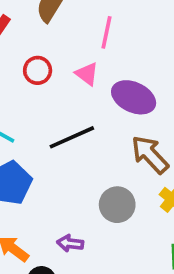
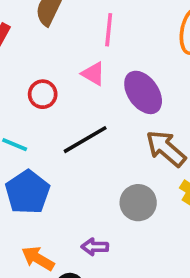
red circle: (38, 70) -> (43, 94), moved
purple ellipse: (134, 97) -> (143, 92), turned 36

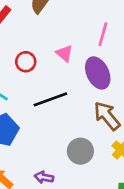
pink line: (109, 30) -> (103, 34), moved

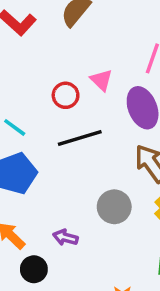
red circle: (26, 62) -> (66, 95), moved

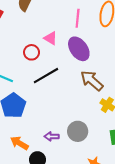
gray circle: (114, 207) -> (78, 131), moved

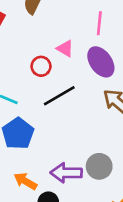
purple arrow: (52, 136) -> (66, 173), size x1.6

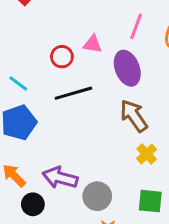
pink triangle: (65, 48) -> (93, 44), turned -36
gray circle: (99, 166) -> (97, 196), moved

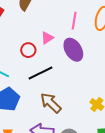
pink triangle: (93, 44) -> (47, 38), turned -32
brown arrow: (134, 116) -> (51, 103), moved

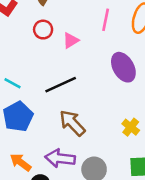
red circle: (28, 50) -> (43, 30), moved
purple ellipse: (73, 50) -> (123, 67), moved

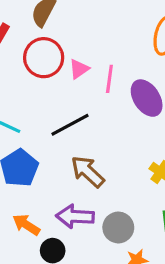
pink line: (106, 20) -> (109, 79), moved
red circle: (43, 30) -> (44, 58), size x1.6

